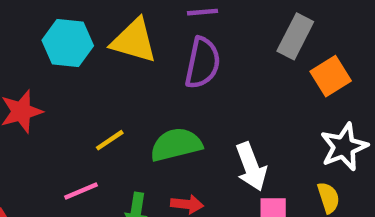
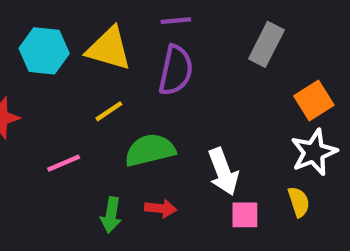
orange square: (331, 76) -> (314, 100), moved
yellow line: (110, 140) -> (109, 111), moved
pink line: (81, 191) -> (64, 163), moved

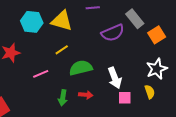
gray rectangle: (266, 44) -> (135, 19), turned -66
purple semicircle: (176, 70) -> (113, 33), moved, turned 55
orange square: (314, 100) -> (157, 35), moved

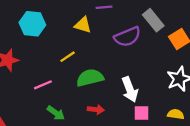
yellow triangle: (62, 21) -> (83, 25), moved, size x0.7
yellow semicircle: (150, 92) -> (176, 114), moved, turned -64
green arrow: (63, 98) -> (56, 113), moved, turned -63

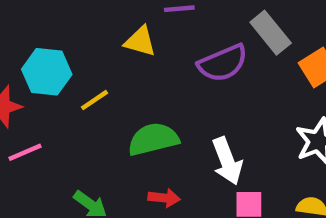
cyan hexagon: (32, 24) -> (47, 72), moved
yellow line: (68, 57) -> (95, 100), moved
pink line: (43, 85) -> (25, 152), moved

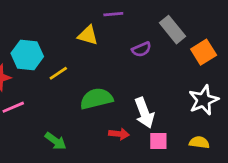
purple semicircle: (223, 63) -> (141, 49), size x0.6
red arrow: (164, 198) -> (119, 134), moved

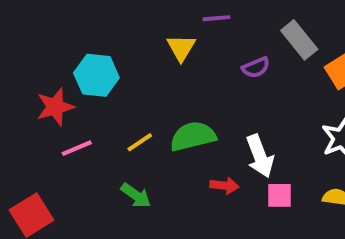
yellow triangle: (88, 35) -> (181, 48), turned 45
yellow line: (58, 73) -> (140, 142), moved

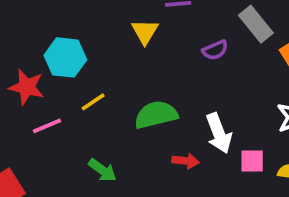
red star: (55, 107) -> (27, 87), turned 30
yellow line: (140, 142) -> (93, 102), moved
pink square: (279, 195) -> (252, 161), moved

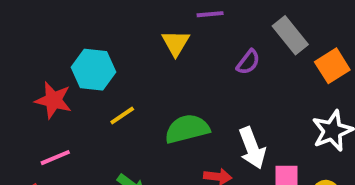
purple semicircle: (215, 50) -> (248, 62), turned -30
pink line: (47, 126) -> (55, 158), moved

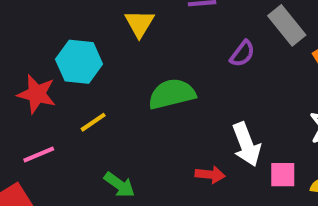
yellow triangle: (176, 43) -> (140, 23), moved
yellow line: (122, 115) -> (93, 122), moved
green semicircle: (187, 129) -> (172, 94), moved

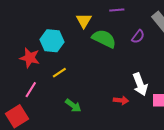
green semicircle: (172, 94) -> (104, 39), moved, turned 40
pink line: (39, 154) -> (31, 90), turned -35

